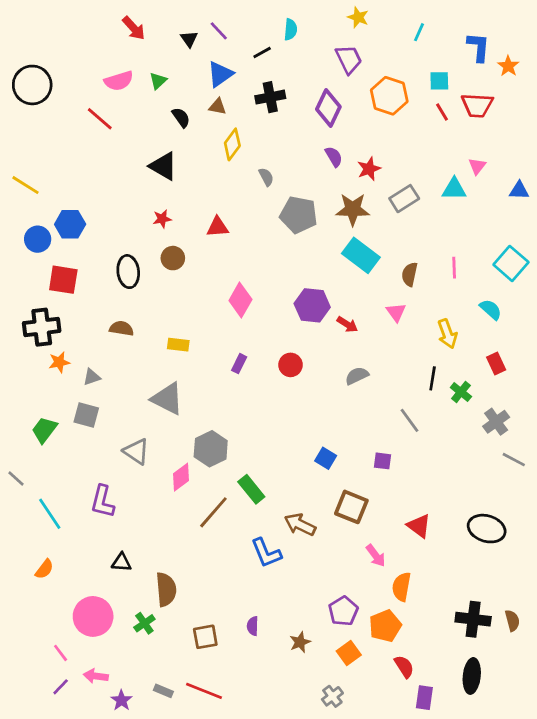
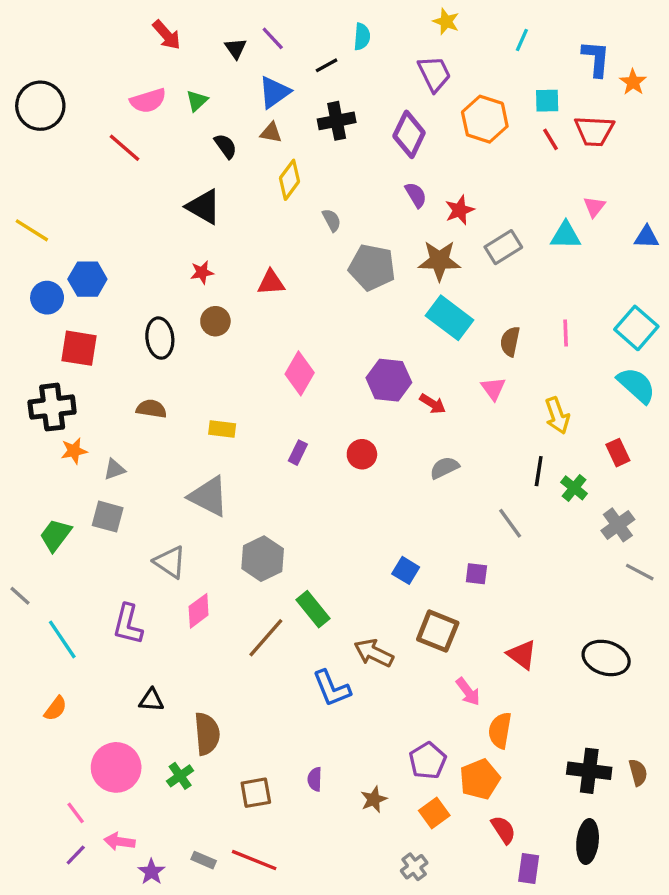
cyan semicircle: (491, 309) -> (636, 385), moved, size x1.4
pink diamond: (181, 477) -> (199, 611), moved

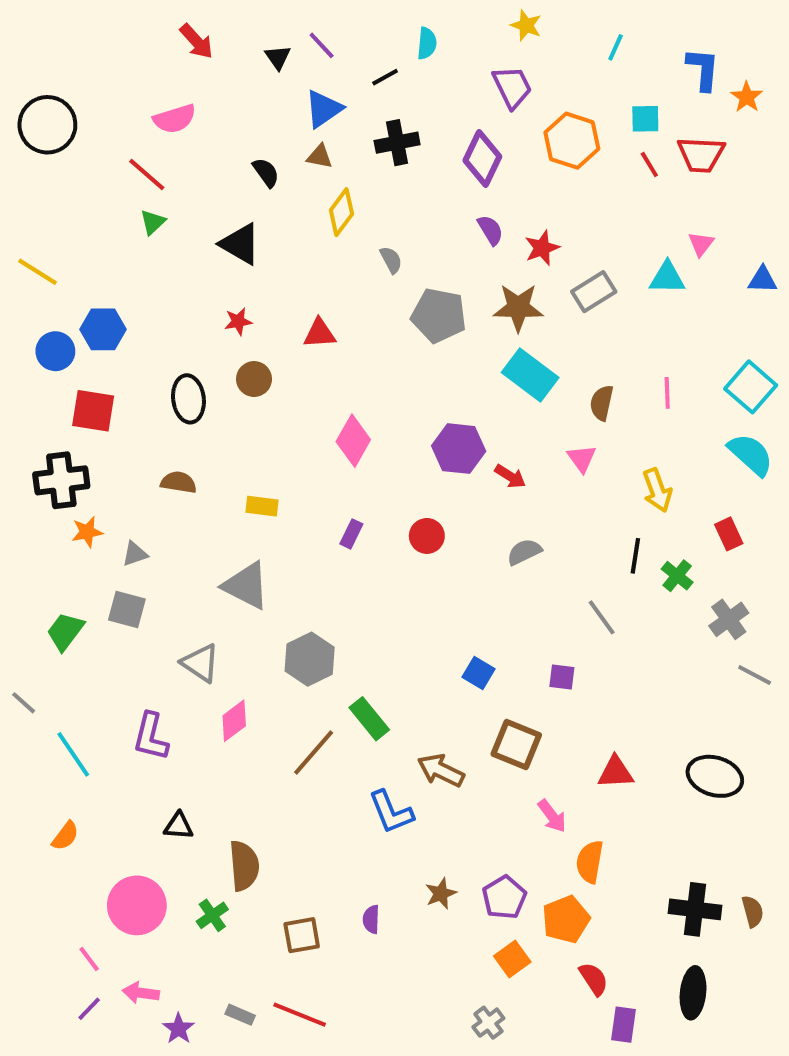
green triangle: (197, 101) -> (153, 222), moved
red triangle: (522, 655) -> (616, 772), turned -40
brown star: (374, 799) -> (441, 893), moved

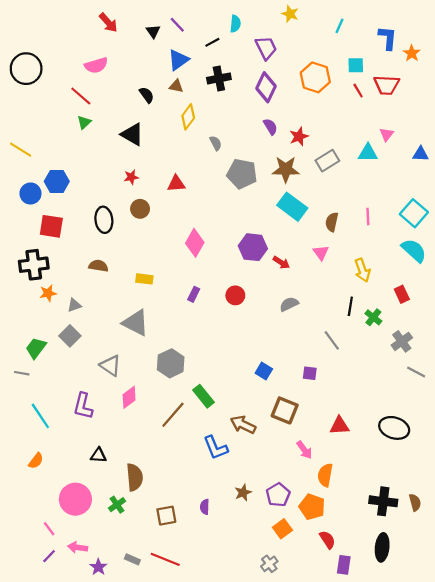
purple trapezoid: (512, 87) -> (266, 48), moved
gray square: (127, 609) -> (70, 336), turned 30
gray line: (24, 703) -> (22, 373), moved, turned -32
orange pentagon: (566, 919) -> (312, 507), turned -30

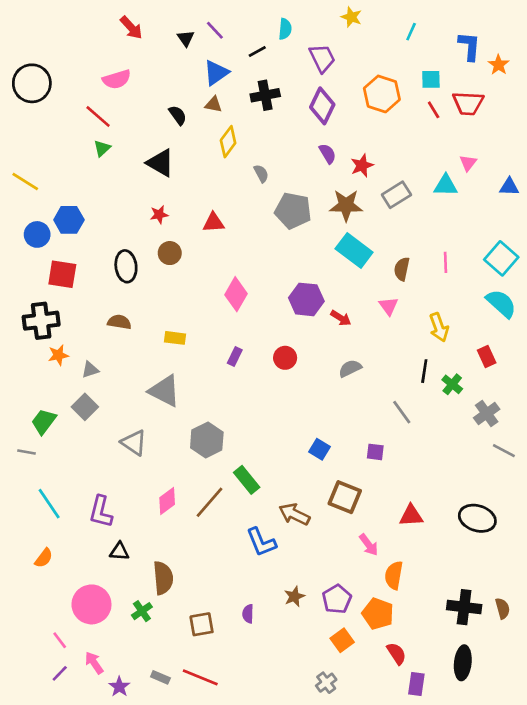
pink diamond: (129, 397) -> (167, 501), moved
purple L-shape: (83, 406) -> (101, 512), moved
pink arrow: (78, 547) -> (94, 663), turned 48

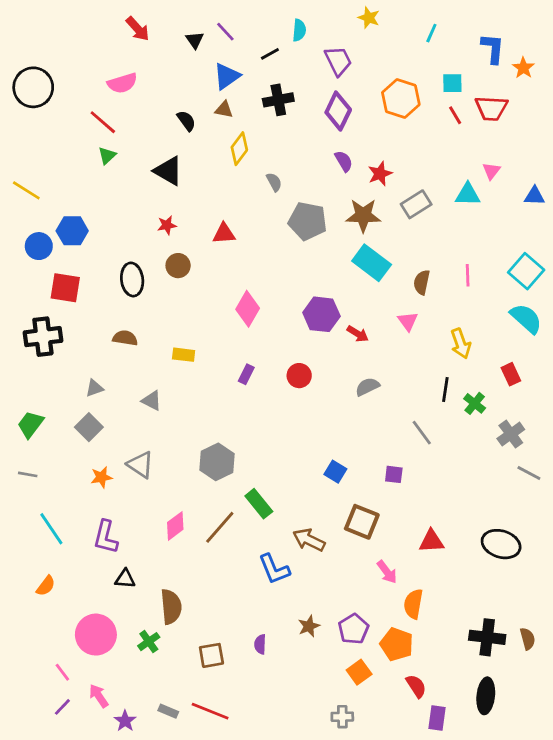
orange star: (58, 355) -> (101, 477), moved
gray triangle: (164, 391) -> (152, 401), moved, size x0.6
green trapezoid: (44, 421) -> (30, 424), moved
gray cross: (326, 683) -> (342, 717), turned 36

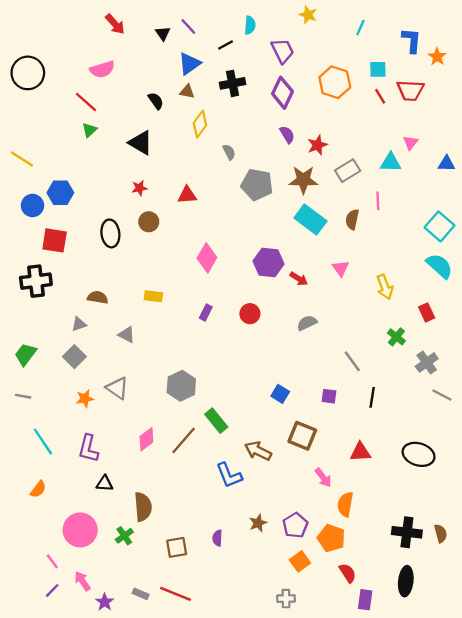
pink line: (468, 275) -> (378, 201), moved
brown semicircle: (422, 282) -> (352, 219), moved
brown semicircle: (125, 338) -> (98, 297), moved
black line: (445, 389) -> (372, 397), moved

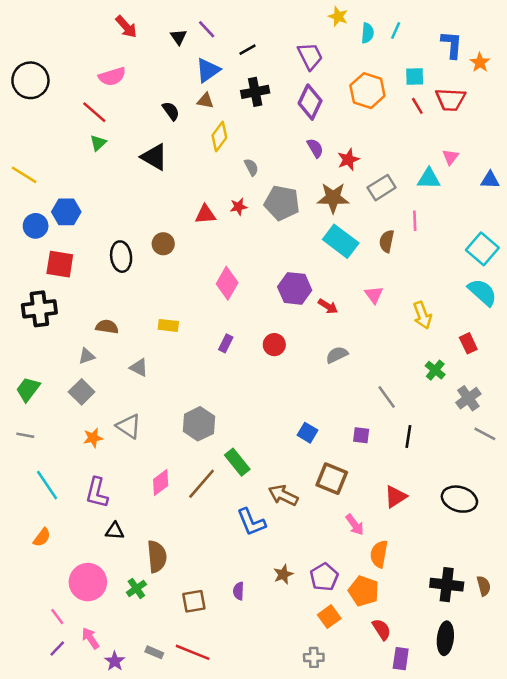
cyan semicircle: (250, 25) -> (367, 33), moved
red star: (139, 188) -> (239, 207), moved
red triangle: (360, 452) -> (396, 497), turned -30

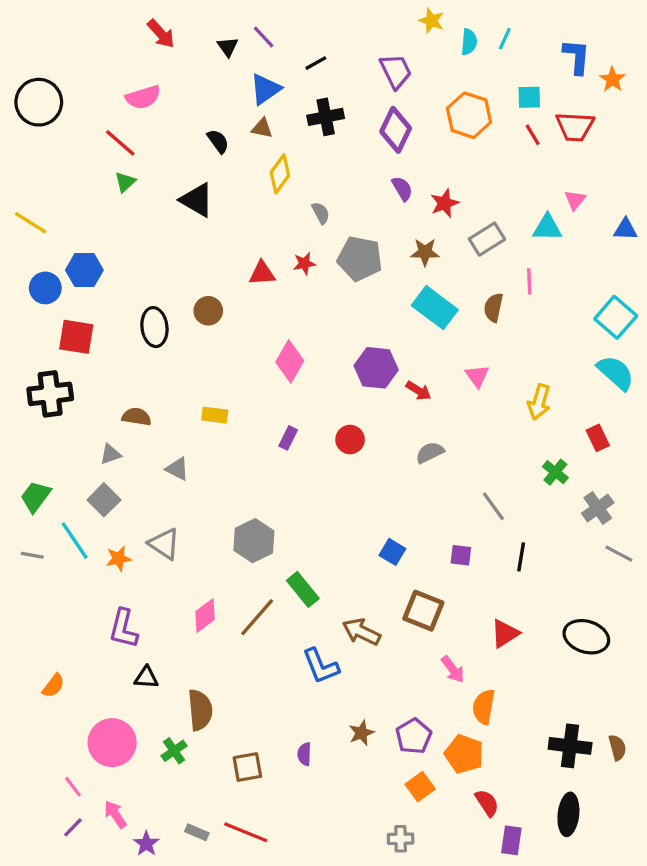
brown star: (333, 198) -> (425, 252), size x0.7
yellow arrow: (422, 315) -> (539, 402), turned 36
cyan line: (47, 485) -> (75, 541), moved

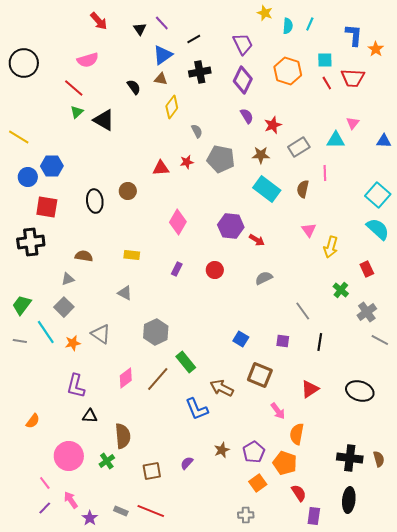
black triangle: (197, 200) -> (104, 120), moved
pink triangle: (477, 376) -> (309, 230), moved
gray triangle: (177, 469) -> (125, 293), moved
purple semicircle: (304, 754) -> (187, 463), turned 40

